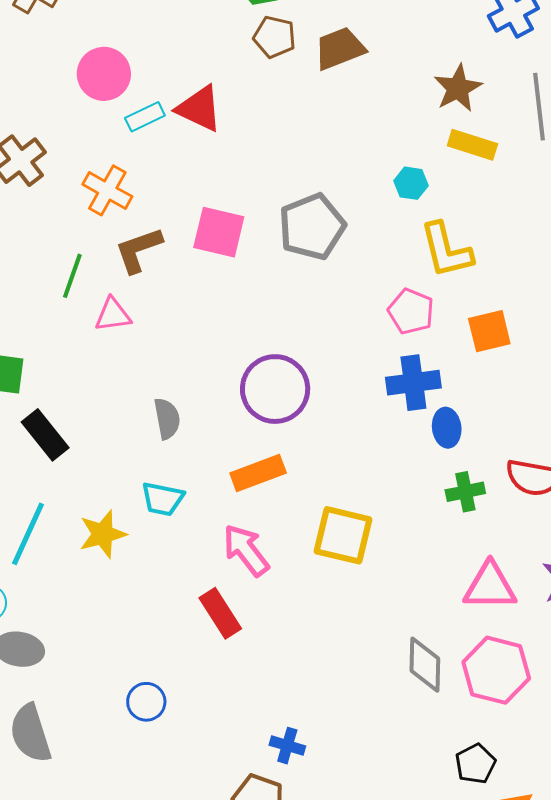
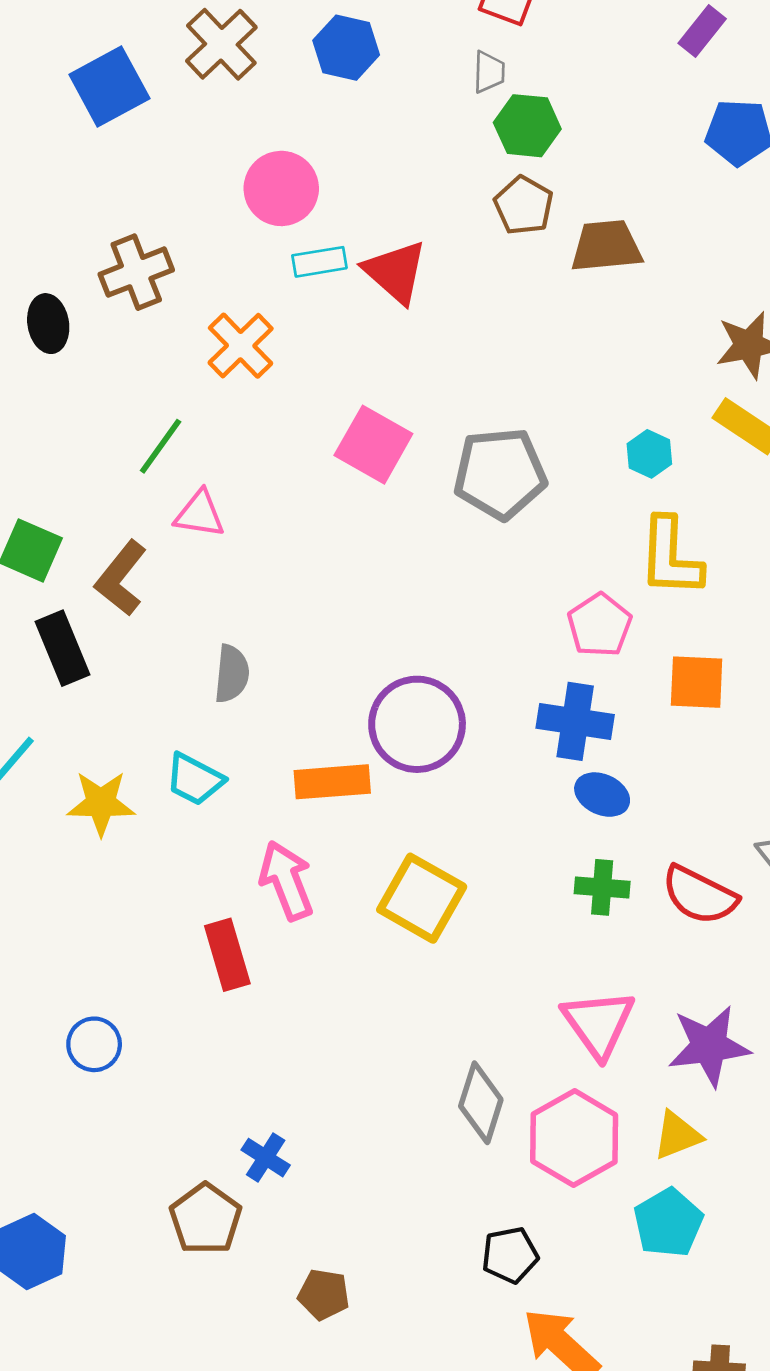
brown L-shape: (138, 250) -> (121, 578), moved, turned -48
purple circle: (275, 389) -> (417, 724), moved
blue ellipse: (447, 428) -> (602, 795), turned -75
pink triangle: (490, 586) -> (598, 1023), turned 38

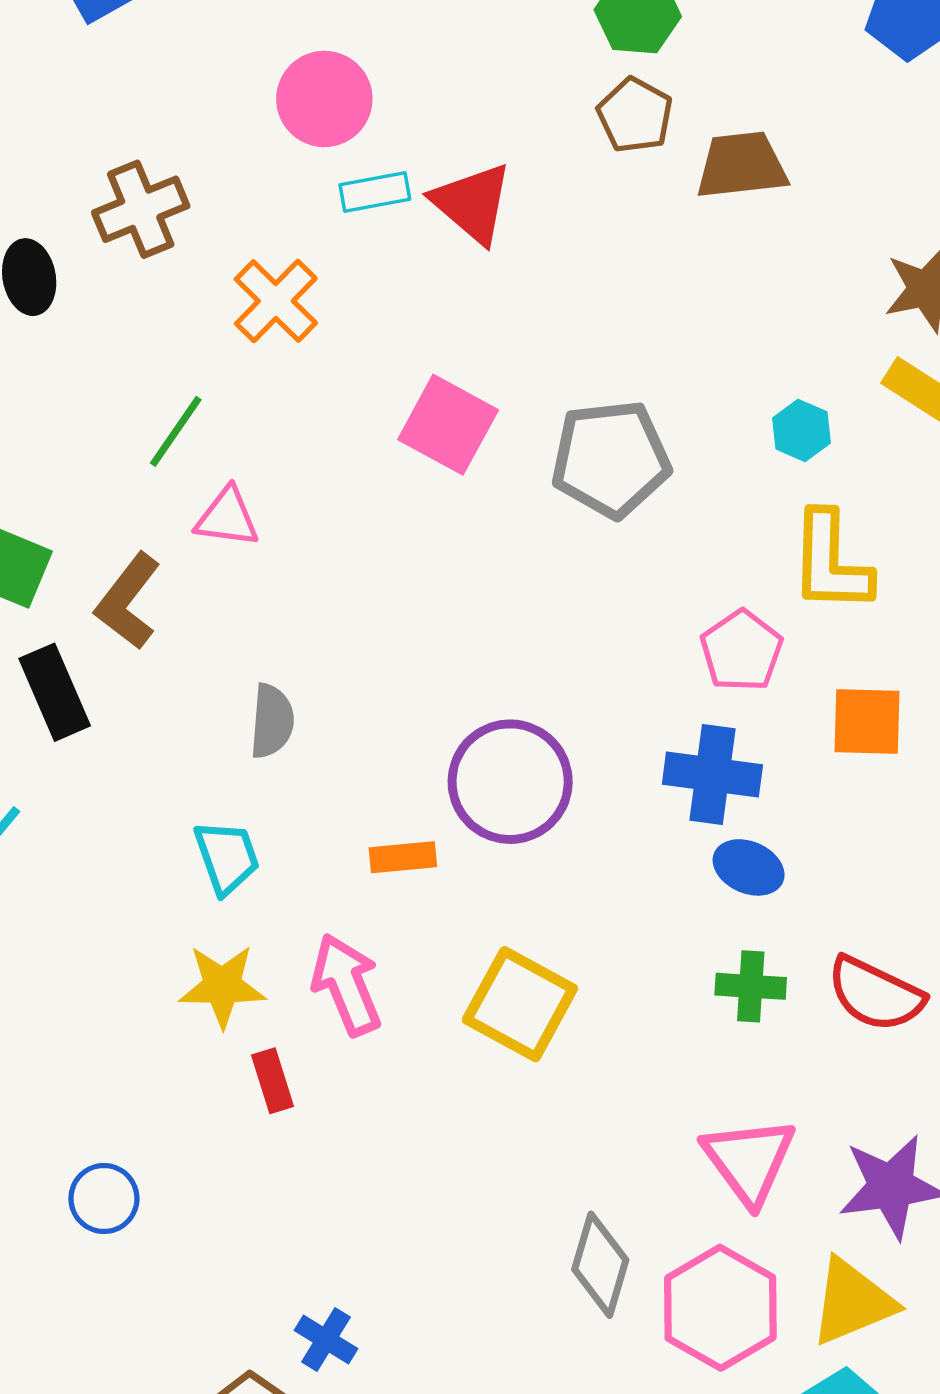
cyan trapezoid: (195, 779) -> (227, 857), turned -136
orange rectangle: (332, 782) -> (403, 857), size x0.7
yellow star: (101, 803) -> (222, 986), moved
red rectangle: (227, 955) -> (272, 1081), size x0.7
yellow triangle: (677, 1135) -> (852, 1302), size x1.4

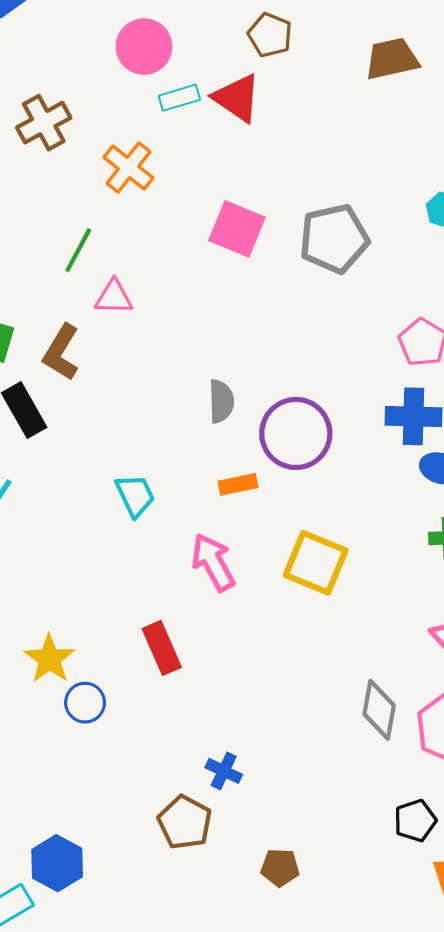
brown pentagon: (635, 115) -> (270, 35), moved
gray semicircle: (272, 721) -> (221, 401), moved
yellow star: (222, 986) -> (49, 659), moved, turned -30
red rectangle: (272, 1081) -> (162, 648), moved, size x1.4

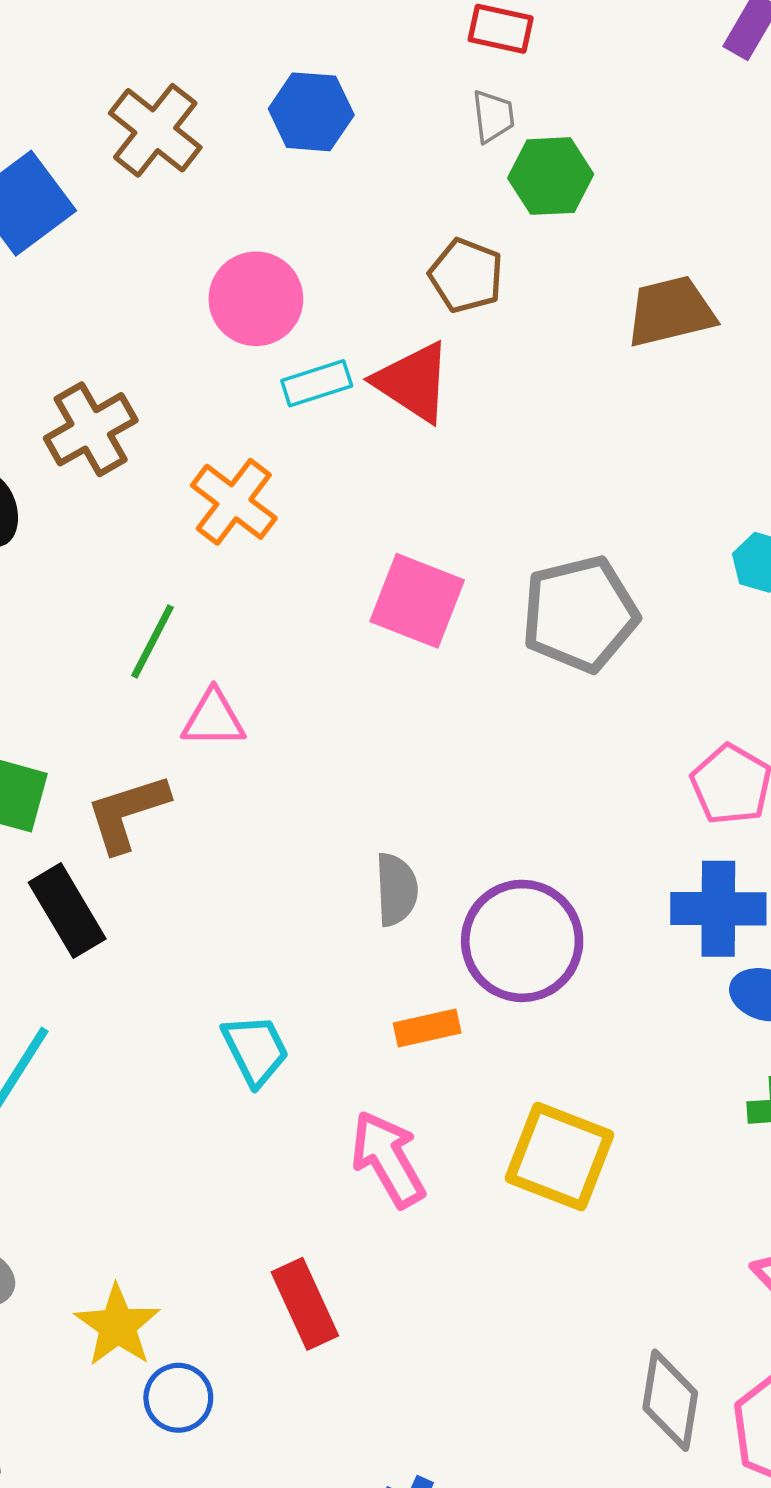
brown L-shape: (61, 352) -> (127, 813), turned 42

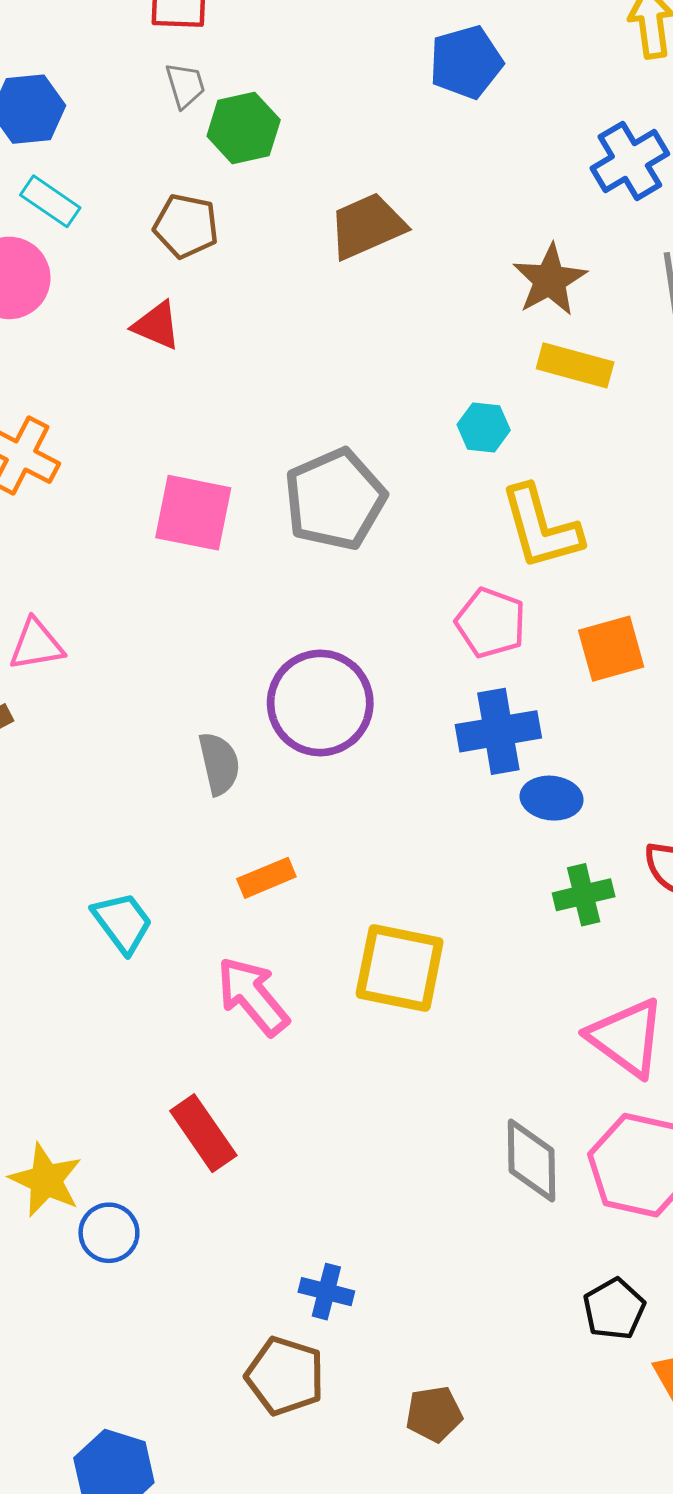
red triangle: (413, 382) -> (157, 325), size x0.7
cyan rectangle: (317, 383) -> (50, 201), moved, turned 62
purple circle: (522, 941) -> (320, 703), moved

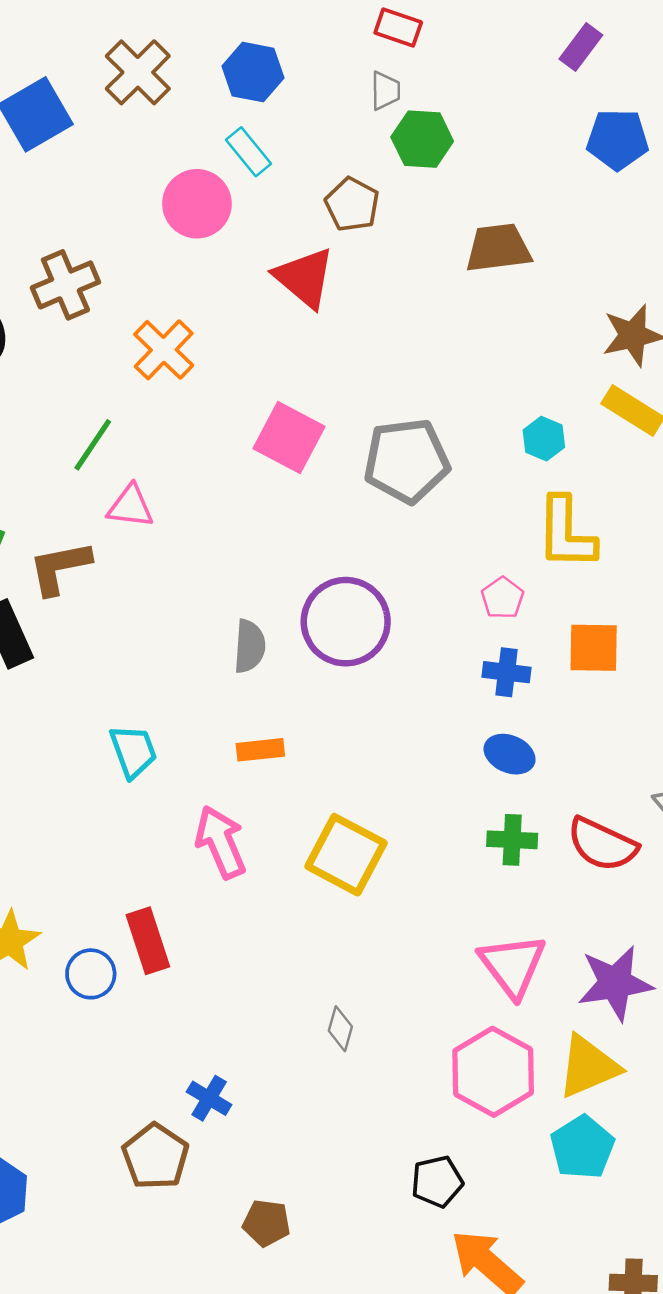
red triangle: (157, 325) -> (304, 278), size x1.5
pink pentagon: (491, 623) -> (503, 598), size x0.7
blue cross: (498, 731) -> (507, 672), moved, size x0.7
gray diamond: (531, 1161) -> (340, 1029), moved, size x0.6
blue circle: (109, 1233) -> (91, 974), moved

